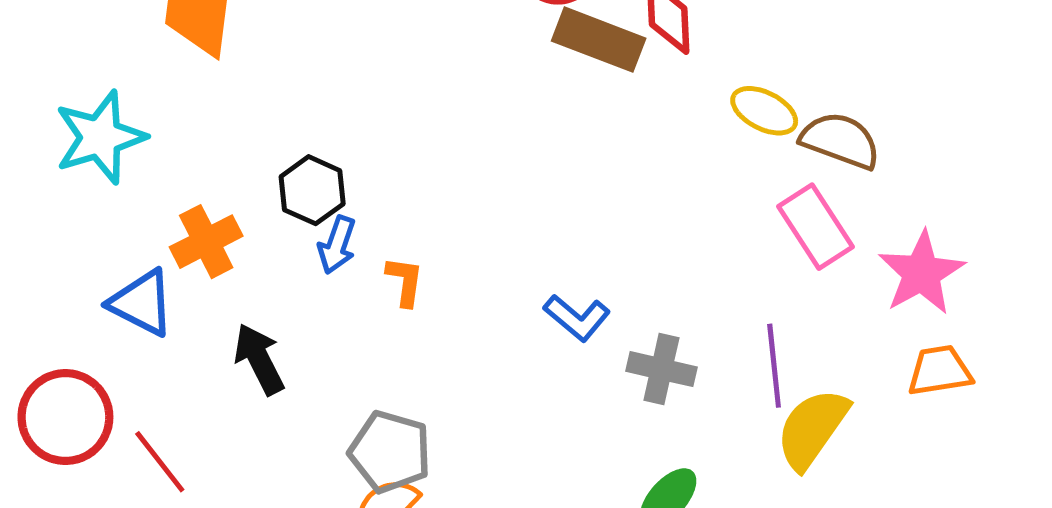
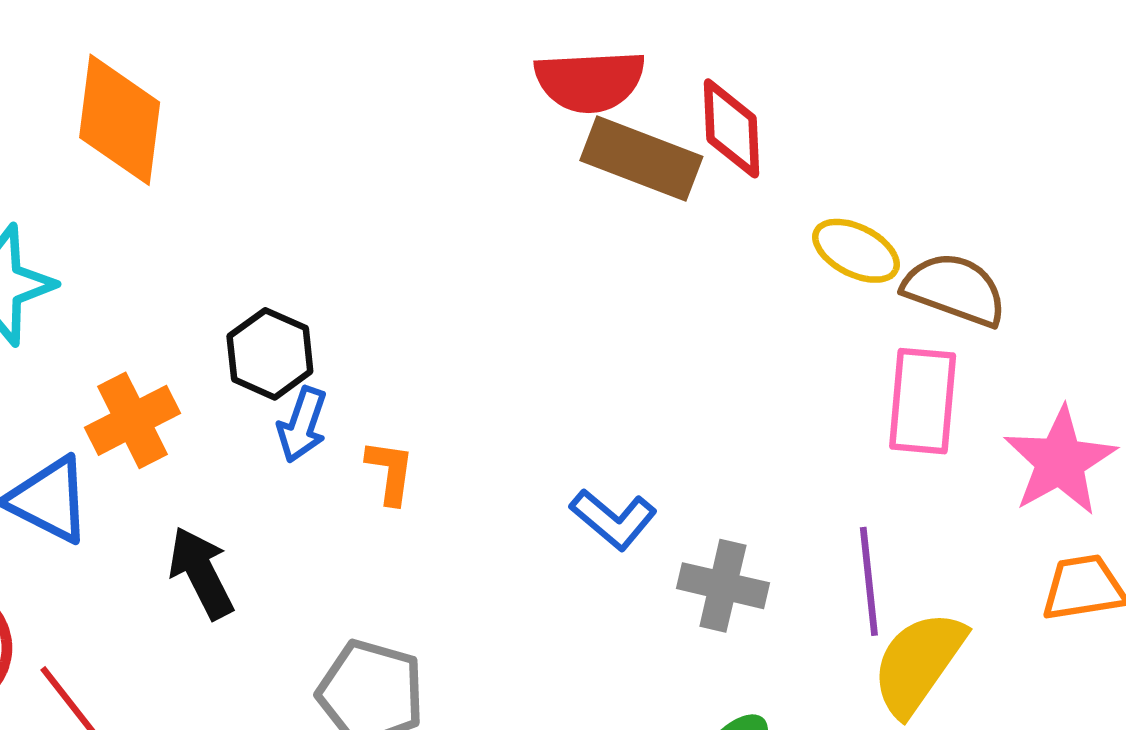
pink rectangle: (815, 227) -> (923, 401), turned 38

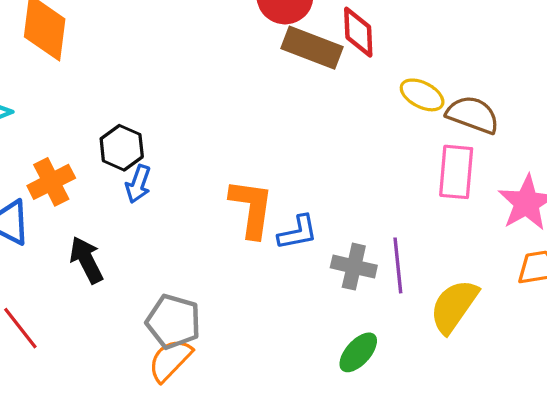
orange L-shape: (390, 472) -> (252, 208), moved, size x1.8
blue L-shape: (613, 519) -> (298, 232), turned -51
purple line: (869, 581) -> (398, 265), moved

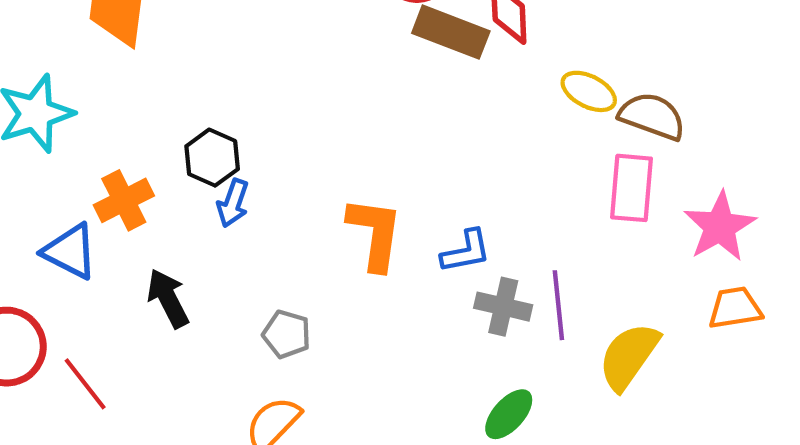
blue L-shape: (298, 232) -> (466, 251), moved
gray pentagon: (173, 322) -> (287, 334), moved, size x0.7

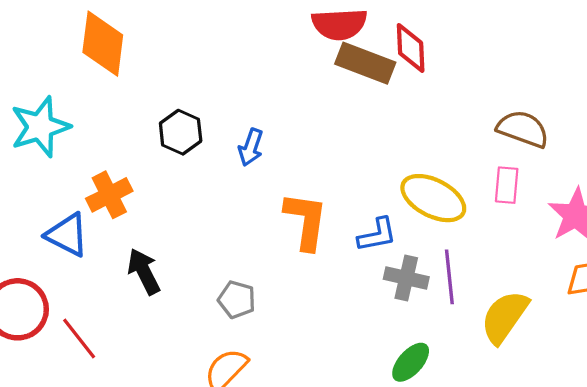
yellow ellipse: (589, 91) -> (433, 198), moved, size x1.5
black hexagon: (212, 158) -> (181, 132), moved
pink rectangle: (631, 188) -> (507, 185), size x0.7
blue arrow: (233, 203) -> (251, 147), moved

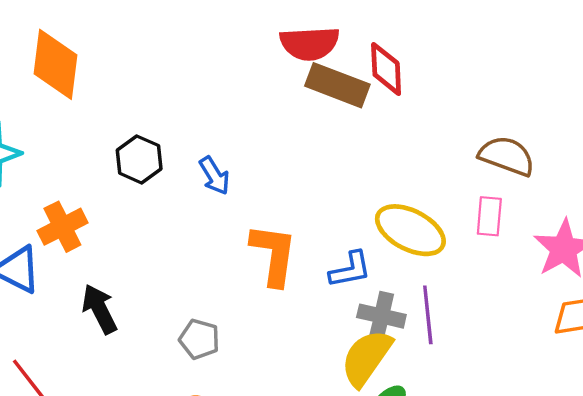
blue arrow: (251, 147) -> (214, 176), turned -51
yellow semicircle: (505, 317) -> (366, 358), moved

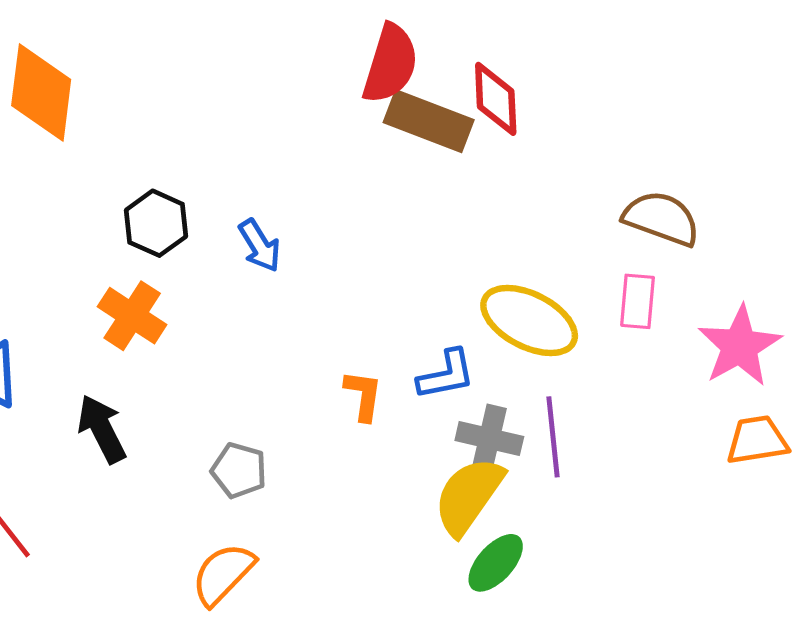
red semicircle: (310, 43) -> (390, 64), turned -70
orange cross: (62, 227) -> (132, 316), moved, turned -30
orange L-shape: (274, 255) -> (363, 395), moved, size x0.6

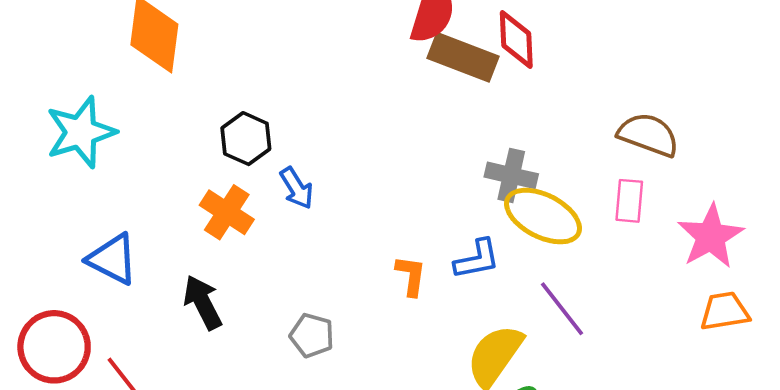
blue arrow: (260, 246) -> (297, 188), moved
purple line: (553, 437) -> (562, 309), turned -32
gray cross: (489, 438) -> (511, 175), moved

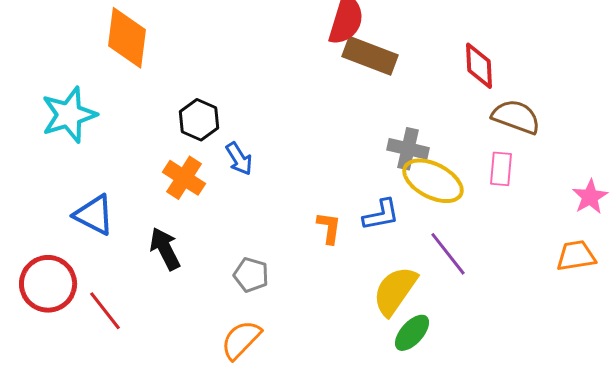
red diamond: (516, 40) -> (479, 66), moved
pink star: (711, 236) -> (590, 197), moved, size x0.7

